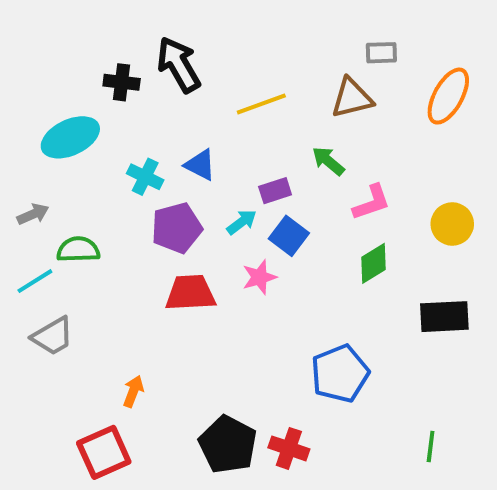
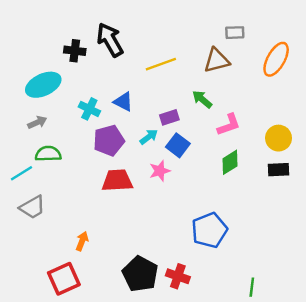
gray arrow: (33, 214) -> (37, 122), moved
black rectangle: (444, 317) -> (279, 170), moved, size x0.7
green line: (431, 446) -> (252, 287), moved

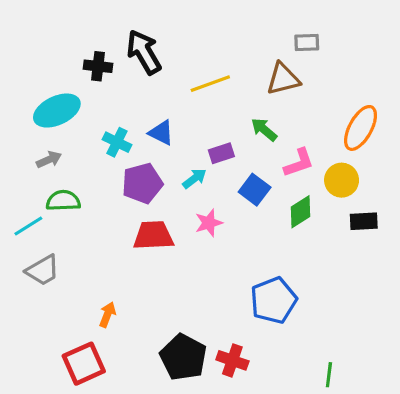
orange ellipse: (276, 59) -> (361, 128), moved
yellow circle: (279, 138) -> (342, 180), moved
blue square: (178, 145) -> (255, 190), moved

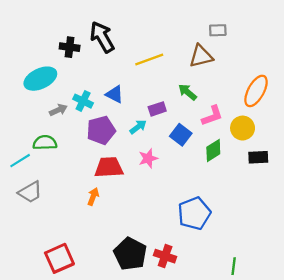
gray arrow: (49, 160) -> (58, 110), moved
orange arrow: (107, 315) -> (93, 197), moved

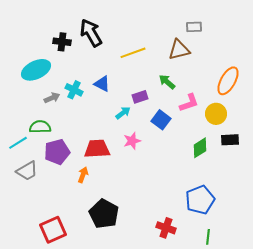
purple pentagon: (101, 130) -> (57, 152), moved
green diamond: (213, 150) -> (200, 148), moved
blue pentagon: (194, 213) -> (200, 200), moved
black pentagon: (130, 254) -> (104, 214), moved
red cross: (165, 256) -> (166, 228), moved

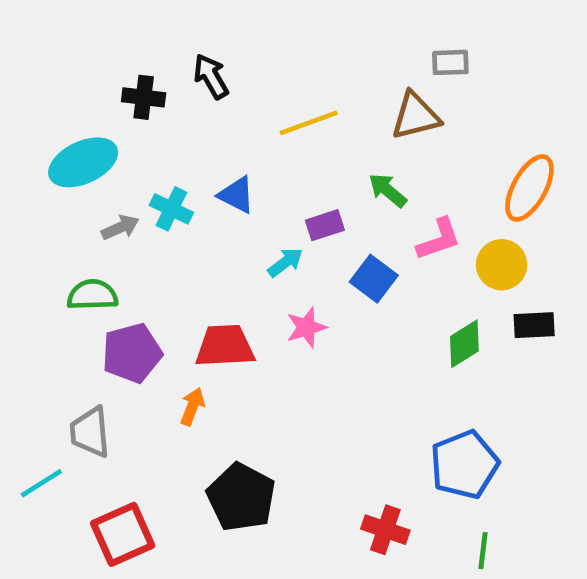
black arrow: (91, 33) -> (211, 76), size x0.7
cyan line: (18, 143) -> (41, 483), moved
gray trapezoid: (27, 171) -> (90, 432), moved, turned 115

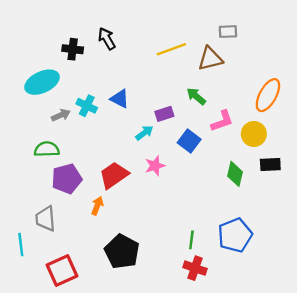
yellow line: (309, 123) -> (171, 49), moved
green diamond: (464, 344) -> (235, 174), turned -45
red trapezoid: (225, 346) -> (114, 175), turned -32
cyan line: (41, 483) -> (21, 245), turned -65
green line: (483, 551) -> (191, 240), moved

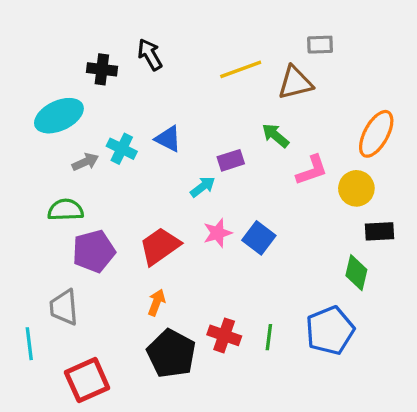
blue square: (189, 141) -> (259, 238), moved
green diamond: (235, 174) -> (356, 273), moved
orange arrow: (97, 206) -> (156, 302), moved
red cross: (195, 268) -> (224, 335), moved

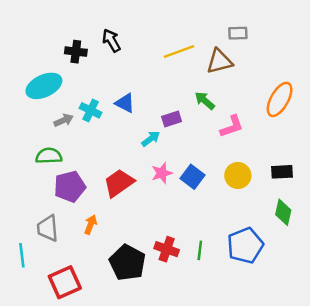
yellow circle: (356, 188) -> (238, 175), moved
green diamond: (356, 273) -> (283, 212), moved
orange arrow: (156, 302) -> (91, 225), moved

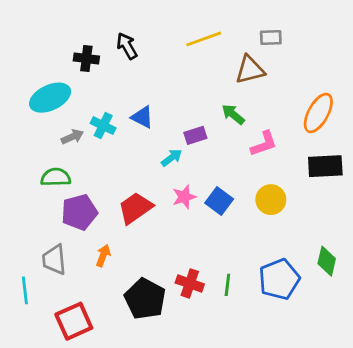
yellow line: (179, 52) -> (204, 39), moved
black rectangle: (282, 172) -> (325, 166), moved, size x1.4
green diamond: (283, 212) -> (327, 261), moved

